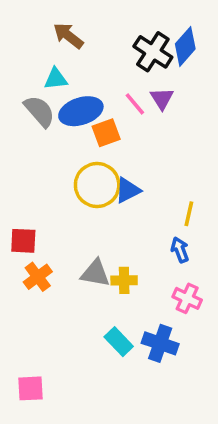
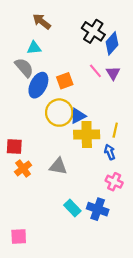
blue diamond: (185, 46) -> (112, 43), moved
purple triangle: (162, 99) -> (113, 73), moved
pink line: (135, 104) -> (95, 71), moved
blue ellipse: (81, 111) -> (38, 85), moved, turned -45
yellow cross: (124, 280) -> (87, 134), moved, size x1.6

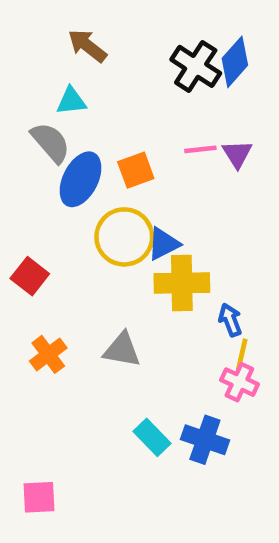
blue diamond: (112, 43) -> (235, 62), moved
pink line: (95, 71) -> (200, 149), turned -56
yellow line: (115, 130) -> (242, 354), moved
red square: (14, 147) -> (30, 276), moved, turned 35

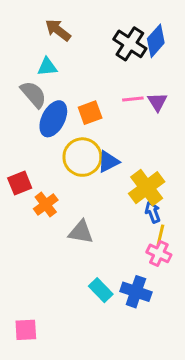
red square: (30, 276) -> (20, 183), turned 30
yellow cross: (182, 283) -> (147, 188), moved, turned -36
orange cross: (48, 354) -> (46, 204), moved

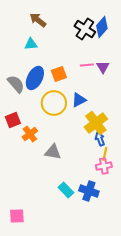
gray semicircle: (33, 94) -> (16, 84), moved
blue triangle: (108, 162) -> (79, 100), moved
pink cross: (159, 253) -> (104, 166), turned -35

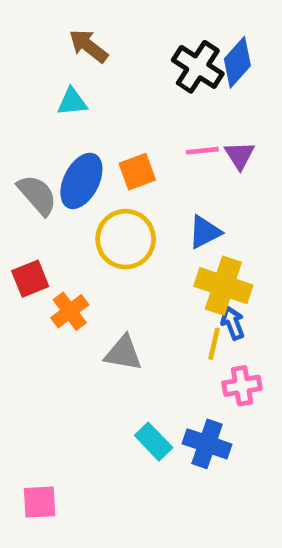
blue triangle: (79, 100) -> (205, 232), moved
yellow cross: (96, 123) -> (223, 286), turned -35
yellow line: (105, 154) -> (214, 344), moved

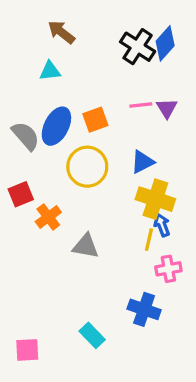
cyan rectangle: (154, 442) -> (92, 335), moved

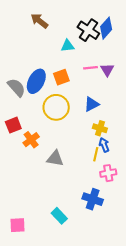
cyan triangle: (50, 71) -> (68, 46), moved
yellow cross: (155, 199) -> (100, 128), size x0.6

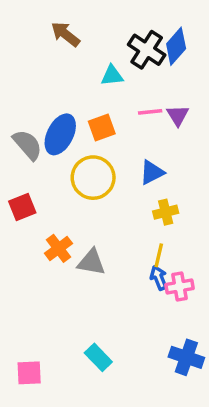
yellow cross: (100, 128) -> (166, 212), turned -32
orange cross: (31, 140) -> (59, 248), moved
blue arrow: (104, 145) -> (159, 278), moved
blue cross: (93, 199) -> (186, 357), moved

